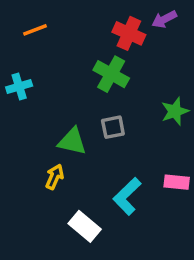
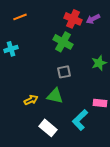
purple arrow: (164, 19) -> (93, 19), moved
green triangle: (72, 141) -> (55, 96), moved
yellow arrow: (55, 177) -> (31, 100), turned 40
cyan L-shape: (127, 196) -> (80, 120), moved

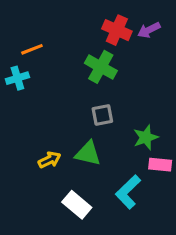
orange line: (20, 17) -> (32, 49), moved
green star: (99, 63) -> (146, 137), moved

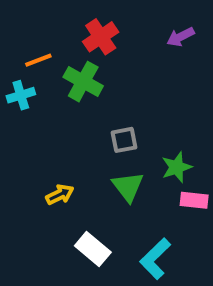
red cross: (117, 30) -> (101, 37), moved, turned 32
green cross: (101, 67) -> (83, 82), moved
green triangle: (88, 153) -> (128, 187), moved, turned 40
cyan L-shape: (128, 192) -> (155, 259), moved

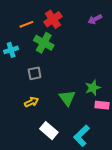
orange line: (38, 60) -> (26, 24), moved
gray square: (124, 140) -> (35, 73), moved

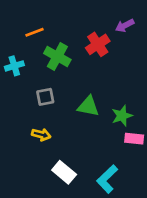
red cross: (53, 19) -> (98, 44), moved
green triangle: (67, 98) -> (88, 106), moved, turned -42
yellow arrow: (31, 102) -> (41, 135), turned 40

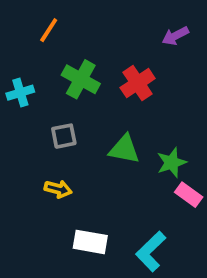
orange line: (34, 32) -> (49, 30), moved, turned -36
red cross: (98, 44) -> (138, 83), moved
pink rectangle: (134, 139) -> (189, 195), turned 30
white rectangle: (64, 172) -> (90, 242), turned -30

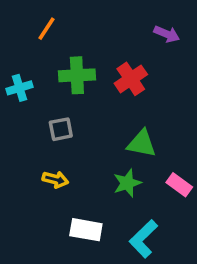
purple arrow: (175, 36) -> (167, 34), turned -130
green cross: (81, 79) -> (77, 75), turned -32
green triangle: (124, 149) -> (142, 144), moved
green star: (172, 163) -> (127, 183), moved

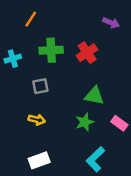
white rectangle: (86, 230) -> (39, 160), moved, turned -30

